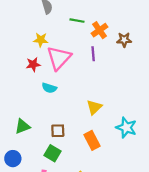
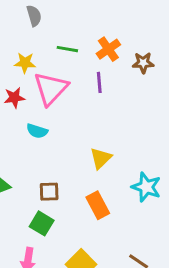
green line: (77, 21) -> (67, 49), moved

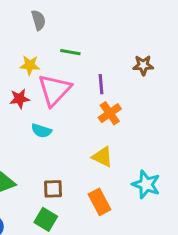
orange cross: (108, 49) -> (110, 113), moved
yellow triangle: (101, 158) -> (102, 157), turned -50

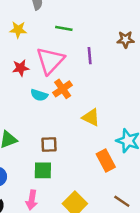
yellow star: (30, 65) -> (18, 30), moved
orange cross: (110, 113) -> (63, 89), moved
orange rectangle: (100, 202) -> (106, 160), moved
green square: (46, 219) -> (43, 170), turned -30

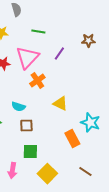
purple line: (90, 56) -> (59, 54), turned 40
cyan semicircle: (39, 95) -> (18, 106), moved
green square: (43, 170) -> (30, 152), moved

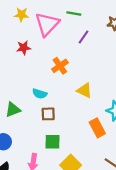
green line: (38, 32) -> (74, 13), moved
pink triangle: (27, 58) -> (47, 24), moved

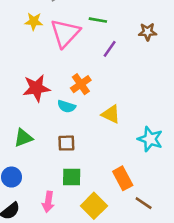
red star: (24, 48) -> (36, 88), moved, size x1.5
cyan semicircle: (40, 94) -> (66, 106), moved
orange rectangle: (97, 128) -> (123, 178), moved

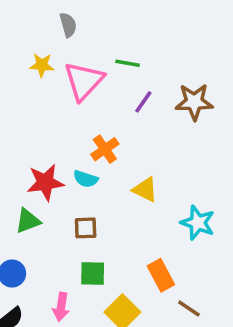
brown star: (148, 32) -> (194, 102), moved, size x1.5
red star: (36, 88) -> (45, 182), moved

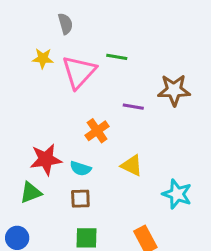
purple line: (143, 102) -> (133, 107), moved, turned 65
cyan semicircle: (86, 179) -> (80, 168), moved

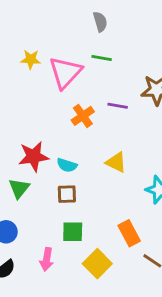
gray semicircle: (65, 24) -> (100, 22), moved
orange cross: (97, 131) -> (83, 116), moved
green triangle: (31, 193) -> (19, 188), turned -30

